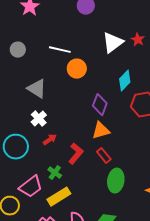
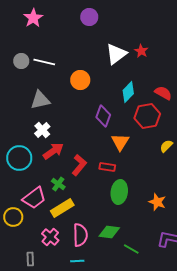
white line: (60, 50) -> (44, 62), moved
gray triangle: (37, 89) -> (40, 100), turned -45
orange triangle: (101, 131) -> (120, 142), moved, turned -42
red arrow: (50, 140) -> (53, 151), size x1.5
red rectangle: (104, 156) -> (107, 167), turned -42

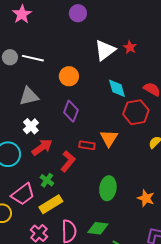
cyan diamond: (128, 92) -> (117, 88), turned -60
purple diamond: (103, 116) -> (71, 111), moved
red rectangle: (107, 167) -> (87, 145), moved

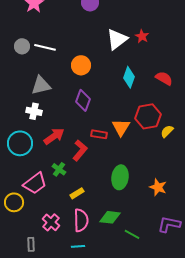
cyan diamond: (117, 88) -> (129, 77), turned 35
red hexagon: (136, 112) -> (148, 116), moved
white cross: (31, 126) -> (34, 111), moved, turned -35
yellow rectangle: (51, 204) -> (77, 193), moved, size x0.6

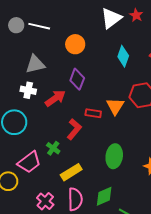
red arrow: (54, 136) -> (55, 98), moved
yellow rectangle: (77, 193) -> (71, 172), size x1.5
green diamond: (110, 217) -> (104, 196), turned -30

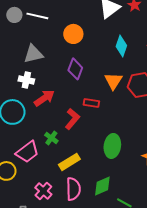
red arrow: (55, 98) -> (44, 98), moved
orange triangle: (115, 106) -> (113, 81), moved

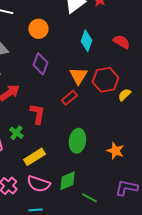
red rectangle: (91, 103) -> (69, 98), moved, turned -49
red L-shape: (72, 119) -> (37, 114), turned -30
pink semicircle: (73, 189) -> (38, 184), turned 110

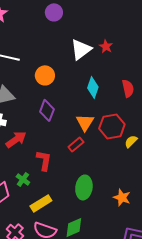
red semicircle: (121, 42) -> (128, 88), turned 48

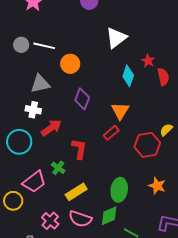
red star: (106, 46) -> (148, 61), moved
orange circle: (45, 75) -> (70, 64), moved
red hexagon: (112, 126) -> (147, 145), moved
green ellipse: (84, 187) -> (119, 190), moved

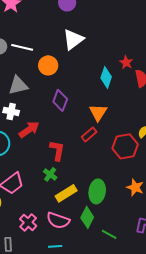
white triangle: (116, 38) -> (73, 39), moved
green cross: (58, 168) -> (50, 174), moved
yellow rectangle: (76, 192) -> (66, 193), moved
green diamond: (109, 216) -> (87, 217), turned -40

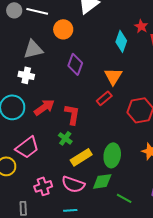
red arrow: (29, 129) -> (44, 107), moved
green diamond: (87, 217) -> (102, 181), turned 55
pink cross: (28, 222) -> (43, 186), turned 30

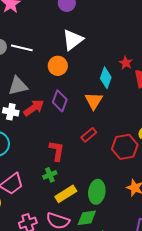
orange circle: (63, 29) -> (58, 66), moved
orange triangle: (113, 76) -> (94, 101), moved
red arrow: (44, 107) -> (34, 108), moved
green cross: (65, 138) -> (50, 175), turned 32

